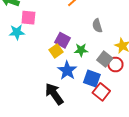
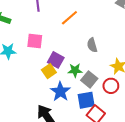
pink square: (28, 18) -> (35, 41), moved
gray square: (105, 59) -> (89, 79), moved
blue square: (92, 78) -> (86, 100), turned -30

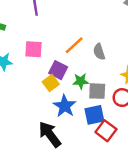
orange line: (69, 18) -> (74, 45), moved
gray square: (89, 79) -> (97, 91), turned -35

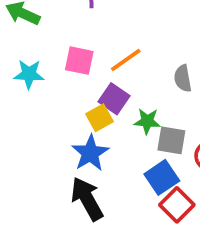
orange line: (74, 45) -> (126, 60), moved
blue star: (65, 106) -> (90, 153), moved
blue square: (94, 115) -> (162, 177), turned -30

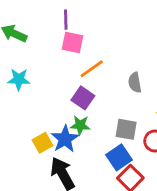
pink square: (79, 61) -> (72, 42), moved
yellow square: (99, 118) -> (43, 143), moved
green star: (147, 121) -> (80, 125), moved

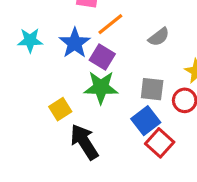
gray semicircle: (135, 83) -> (159, 37), turned -114
green star: (80, 125) -> (101, 87), size x1.5
blue star: (65, 139) -> (75, 43), moved

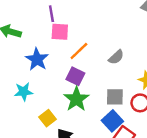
cyan star: (30, 40) -> (24, 92), moved
blue star: (75, 43) -> (37, 59), moved
green star: (101, 87) -> (76, 99), turned -30

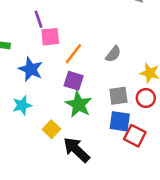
blue square: (112, 121) -> (120, 121), turned -30

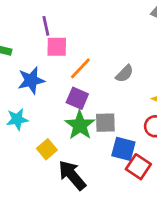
blue star: (31, 69) -> (31, 80), turned 30
gray square: (118, 96) -> (105, 123), moved

